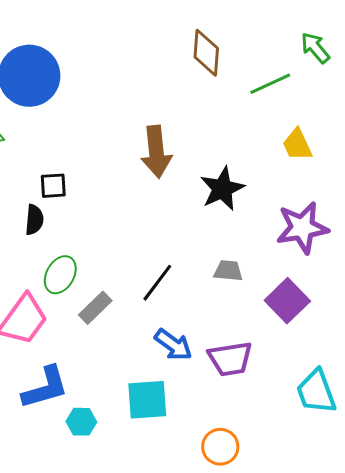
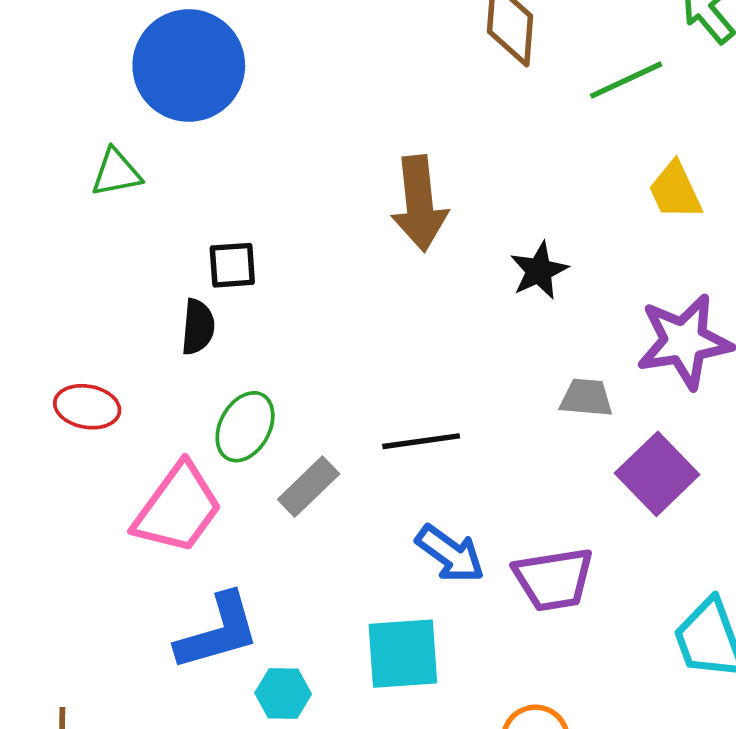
black star: (222, 189) -> (539, 271), size x0.7
gray trapezoid: (228, 271) -> (586, 398), moved
black line: (157, 283) -> (421, 441), turned 45

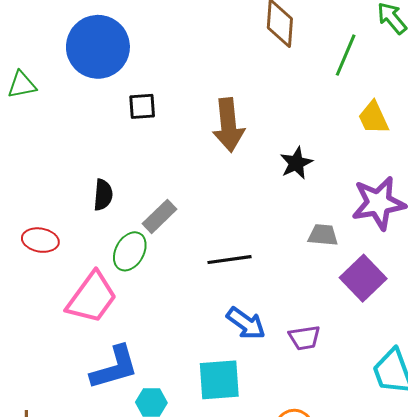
green line: (626, 80) -> (346, 55), turned -42
green triangle: (116, 173) -> (22, 85), moved
black square: (232, 265) -> (142, 106), moved
gray rectangle: (309, 487) -> (160, 216), moved
purple trapezoid: (554, 579) -> (305, 338), size x0.7

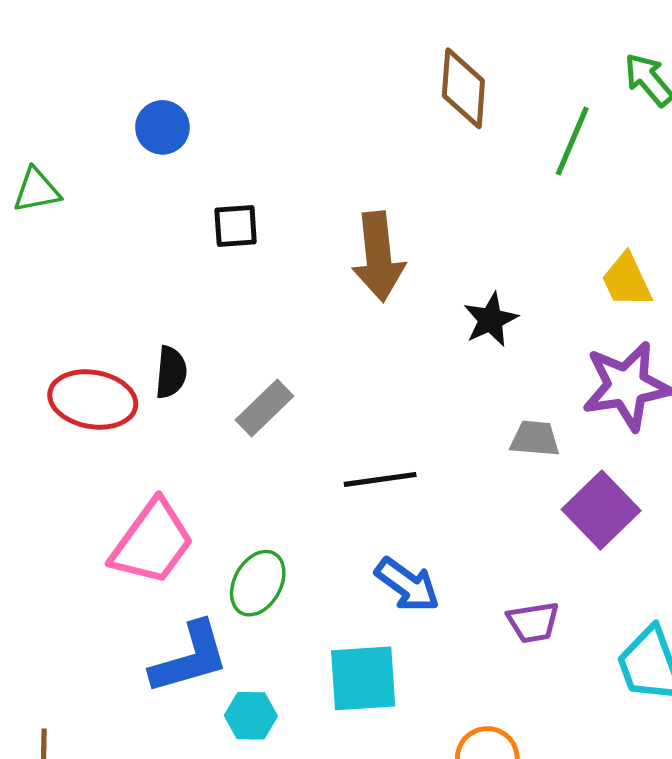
blue circle: (98, 47) -> (162, 127), size x0.5
yellow trapezoid: (373, 118) -> (627, 280), moved
red ellipse: (40, 240) -> (93, 399), moved, size x1.4
green ellipse: (130, 251) -> (258, 583), moved
purple trapezoid: (305, 338) -> (533, 622), moved

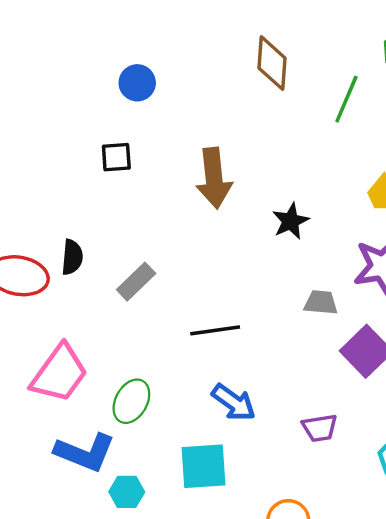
blue circle: (162, 127) -> (137, 83), moved
blue L-shape: (190, 658) -> (85, 452), turned 38

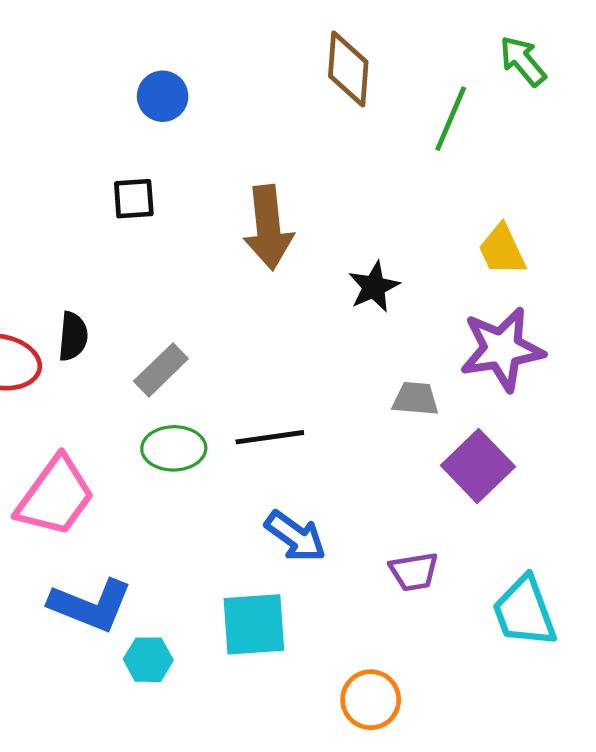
green ellipse: (131, 401) -> (174, 448), moved, turned 60

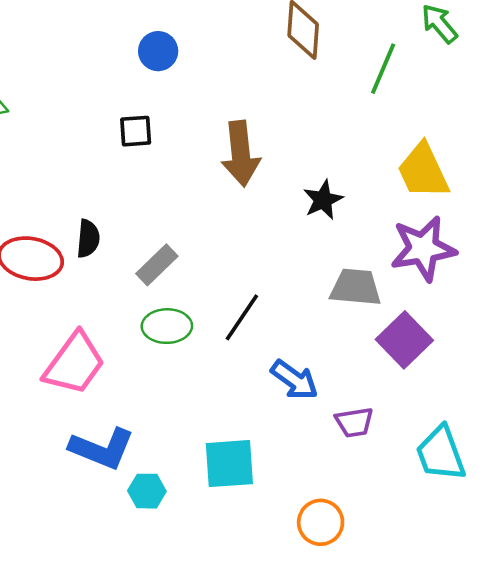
yellow trapezoid: (502, 250) -> (423, 171), size x1.4
gray trapezoid: (415, 399) -> (356, 287), size x1.4
black line: (270, 437) -> (242, 317), turned -48
blue arrow: (295, 536) -> (294, 380), moved

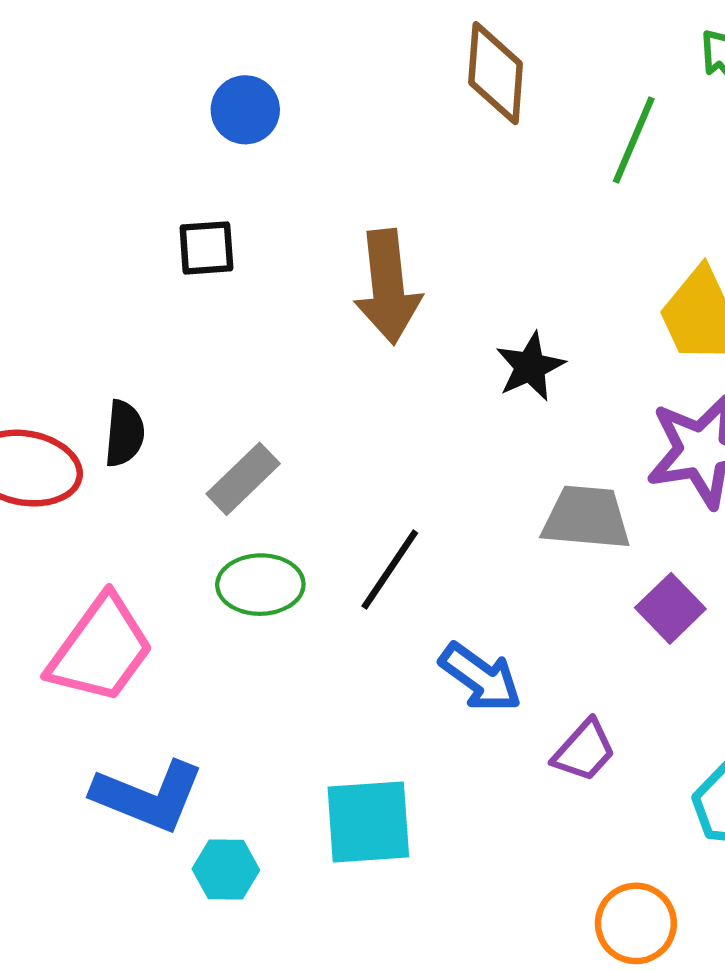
purple square: (404, 340) -> (670, 608), size x0.7
purple trapezoid: (354, 422) -> (584, 751), turned -39
orange circle: (321, 522) -> (636, 923), moved

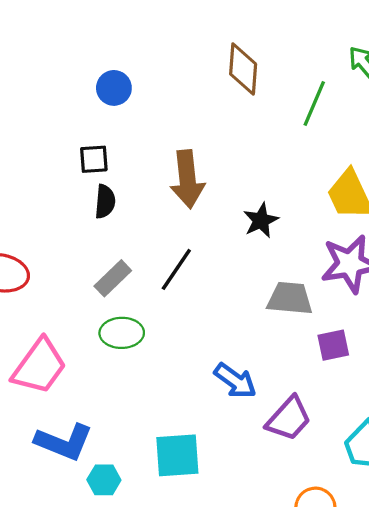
black semicircle: (124, 434) -> (105, 202), moved
black line: (390, 569) -> (176, 269), moved
purple square: (670, 608) -> (333, 345), turned 32
purple trapezoid: (584, 751) -> (289, 419), size x1.4

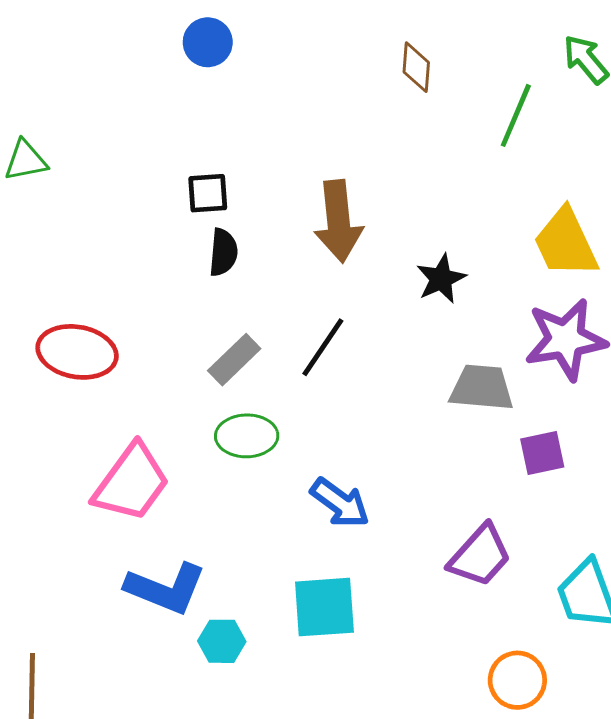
brown diamond: (243, 69) -> (416, 67), size x0.7
blue circle: (114, 88) -> (208, 42), moved
blue arrow: (235, 381) -> (340, 503), moved

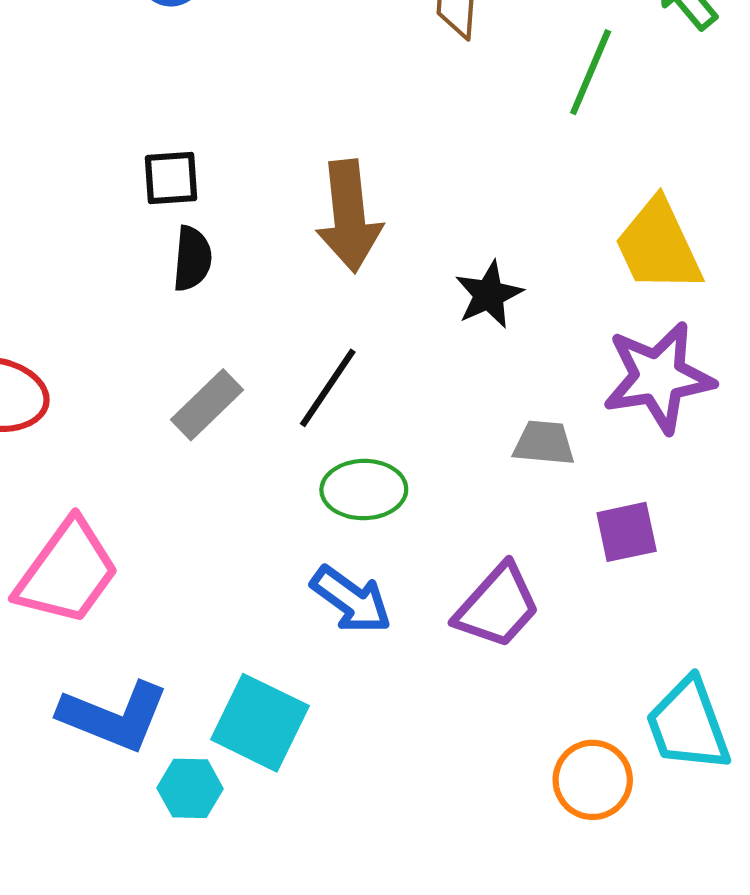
gray trapezoid: (482, 388) -> (544, 443), size x0.7
green ellipse: (247, 436) -> (364, 490), moved
purple trapezoid: (480, 556) -> (497, 606), moved
cyan square: (324, 607) -> (260, 723), moved, turned 30
orange circle: (517, 680) -> (593, 780), moved

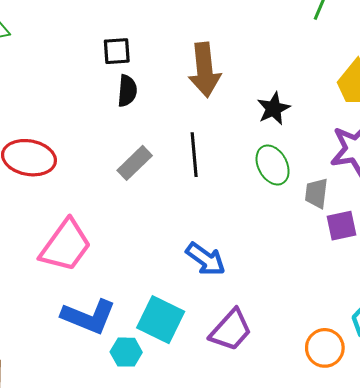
black line: (328, 388) -> (194, 155), turned -39
gray trapezoid: (544, 443) -> (316, 193), moved, turned -88
green ellipse: (364, 490) -> (273, 165), moved, turned 63
purple trapezoid: (497, 606) -> (231, 330), moved

